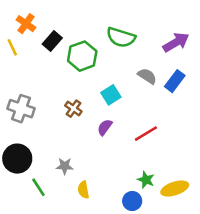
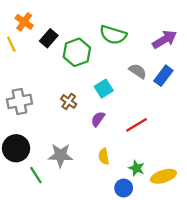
gray cross: (21, 109) -> (20, 101), turned -30
gray star: (65, 166) -> (60, 155), size x1.5
yellow semicircle: (83, 190) -> (104, 156), moved

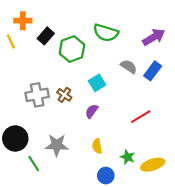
orange cross: (24, 22) -> (23, 21), turned -35
gray cross: (20, 101) -> (37, 95), moved
red line: (136, 125) -> (141, 117), moved
blue circle: (124, 188) -> (106, 176), moved

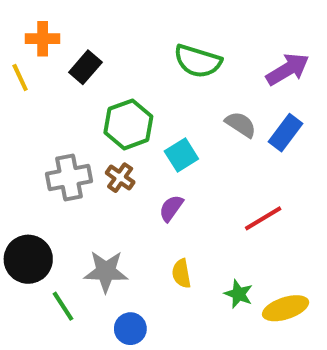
green hexagon: (72, 49) -> (128, 124), moved
blue circle: (106, 176) -> (130, 329), moved

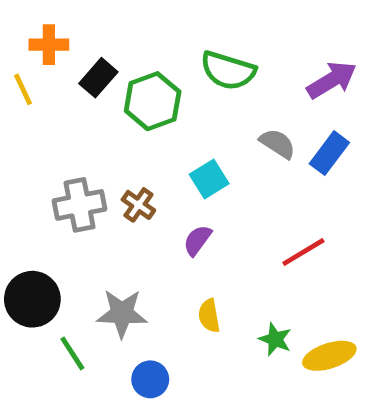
green hexagon: (128, 124) -> (153, 101), moved

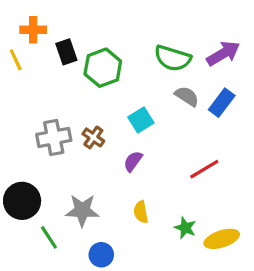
green semicircle: (228, 71) -> (173, 58), moved
black rectangle: (98, 78) -> (66, 52), turned -60

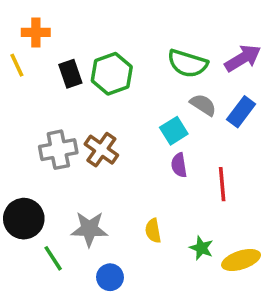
black rectangle: (66, 52) -> (70, 74), moved
cyan square: (141, 120) -> (174, 131), moved
brown cross: (93, 137) -> (101, 150), size x1.4
purple semicircle: (133, 161) -> (179, 165), moved, turned -45
red line: (204, 169) -> (222, 184), turned -64

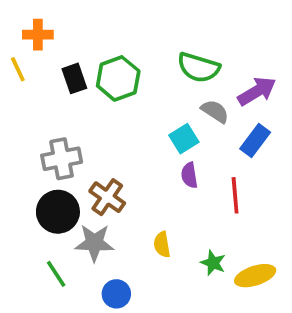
purple arrow: (243, 58) -> (257, 91), moved
blue rectangle: (241, 112) -> (255, 141), moved
brown cross: (101, 150) -> (107, 197), moved
black circle: (24, 219) -> (58, 212), moved

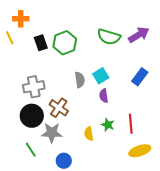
purple arrow: (257, 91) -> (139, 35), moved
gray semicircle: (215, 111) -> (80, 80), moved, turned 49
red line: (235, 195) -> (131, 124), moved
green star: (213, 263) -> (108, 125), moved

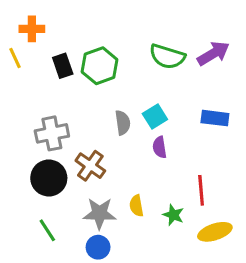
blue rectangle: (140, 77) -> (215, 118), turned 60
green star: (108, 125) -> (173, 215), moved
gray star: (52, 133) -> (100, 213), moved

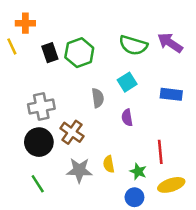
purple arrow: (213, 53) -> (170, 43), turned -115
cyan square: (155, 116) -> (127, 82), moved
blue circle: (98, 247) -> (134, 197), moved

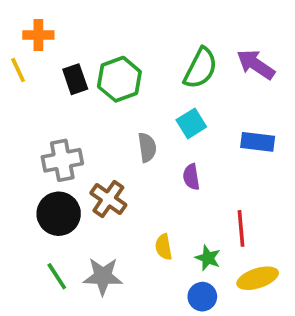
green semicircle: (133, 45) -> (200, 68), turned -80
gray star: (79, 170) -> (103, 276), moved

